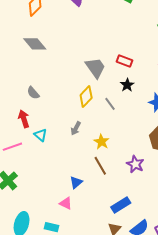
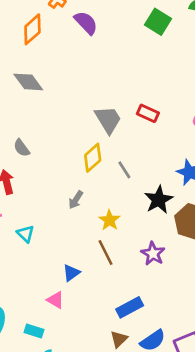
black star: (127, 85) -> (159, 200), moved, size x1.5
cyan triangle: (41, 135) -> (26, 234), moved

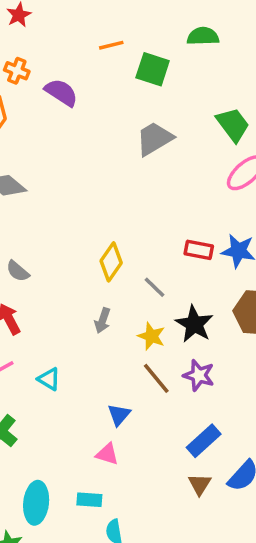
red rectangle: (148, 113) -> (199, 250), moved
gray trapezoid: (108, 120) -> (155, 139), moved, turned -76
gray line: (124, 170) -> (155, 287), moved
black star: (159, 200) -> (194, 324), moved
purple star: (153, 254) -> (199, 375), moved

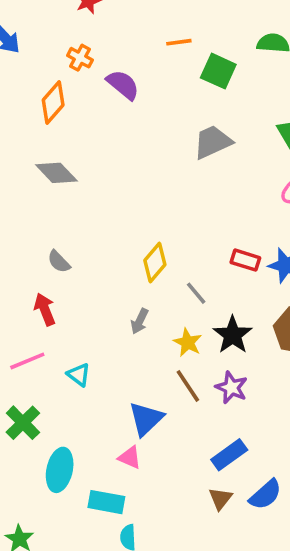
blue triangle: (119, 415) -> (146, 419), size x1.5
cyan rectangle: (89, 500) -> (106, 502), size x1.4
cyan ellipse: (36, 503) -> (60, 470), moved

